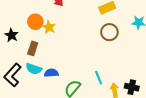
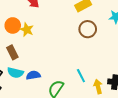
brown rectangle: (33, 48) -> (12, 52), turned -40

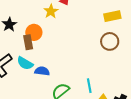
orange circle: (13, 25) -> (34, 32), moved
yellow star: (27, 30) -> (51, 11), moved

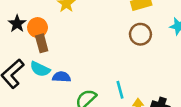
orange circle: (34, 32) -> (38, 28), moved

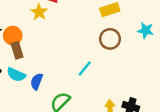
blue semicircle: (61, 77) -> (37, 81), turned -70
cyan line: (120, 90) -> (85, 68), moved, turned 56

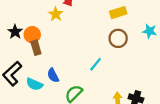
cyan semicircle: (16, 75) -> (34, 84), moved
blue semicircle: (37, 81) -> (53, 75), turned -48

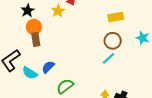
black star: (15, 32) -> (28, 11), moved
cyan line: (95, 64) -> (109, 58), moved
blue semicircle: (53, 75) -> (48, 67), turned 64

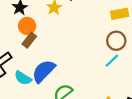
brown rectangle: (36, 39) -> (29, 40), turned 48
blue semicircle: (48, 67) -> (44, 71), size x1.6

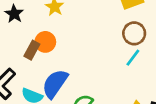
orange circle: (27, 26) -> (45, 42), moved

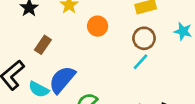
orange circle: (45, 42) -> (98, 26), moved

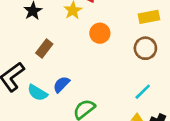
cyan line: (140, 62) -> (143, 92), moved
blue semicircle: (62, 80) -> (61, 84), size x0.6

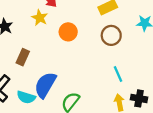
blue semicircle: (61, 84) -> (45, 85), size x1.6
cyan line: (143, 92) -> (118, 74), turned -56

